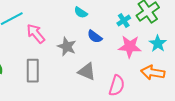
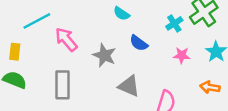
pink star: (130, 47) -> (182, 55), size x0.6
orange arrow: (153, 73) -> (210, 87), size x0.7

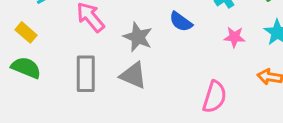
yellow rectangle: (15, 52) -> (26, 32), turned -56
gray triangle: (129, 86) -> (133, 75), moved

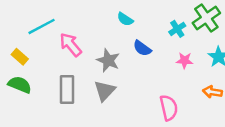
gray triangle: (133, 75) -> (105, 91), turned 50
pink semicircle: (215, 97) -> (169, 108), turned -30

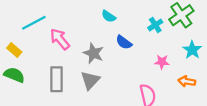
pink star: (185, 60) -> (162, 62), moved

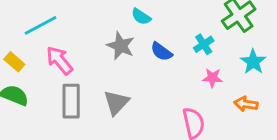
cyan cross: (155, 25) -> (204, 44), moved
pink arrow: (60, 39) -> (60, 60), moved
gray star: (93, 53) -> (121, 46), moved

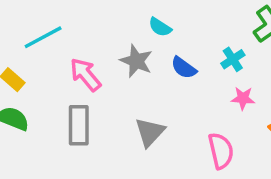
pink arrow: (60, 60) -> (85, 75), moved
gray triangle: (116, 103) -> (150, 132), moved

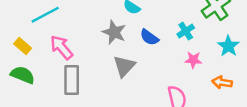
pink arrow: (85, 75) -> (61, 47), moved
gray triangle: (150, 132) -> (124, 66), moved

